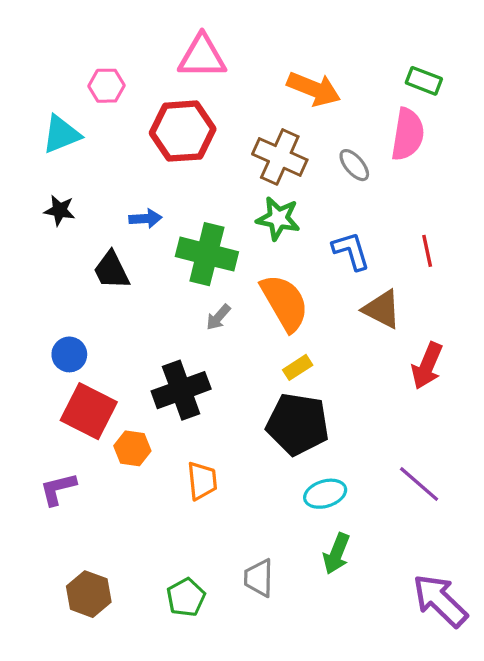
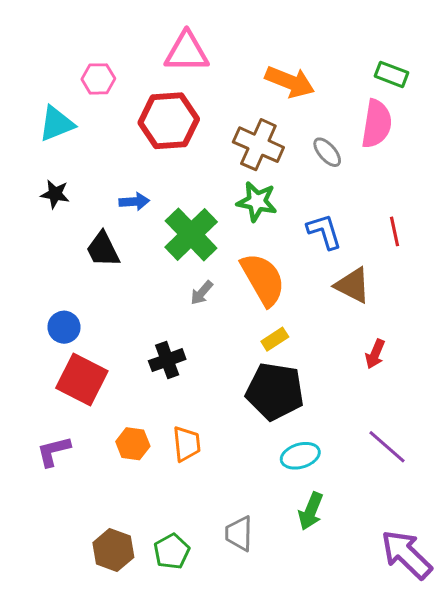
green cross: (207, 254) -> (191, 234), turned 32
red arrow: (427, 366) -> (375, 354), moved, size x0.7
black cross: (181, 390) -> (167, 360), size x0.7
orange hexagon: (132, 448) -> (133, 444), moved
brown hexagon: (89, 594) -> (113, 550), moved

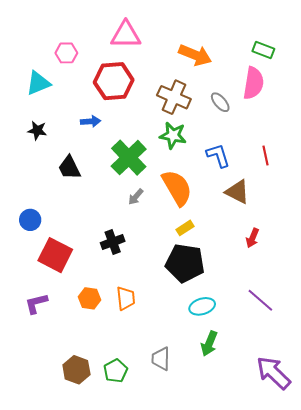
blue arrow: (134, 202) -> (91, 121), moved
blue circle: (64, 327) -> (30, 220), moved

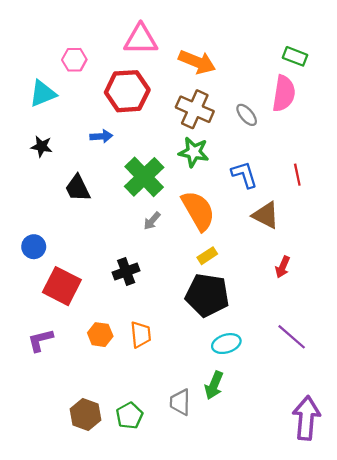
orange arrow: (195, 55) -> (197, 62), moved
green arrow: (209, 344) -> (214, 385), moved
purple arrow: (274, 373) -> (306, 418), turned 51

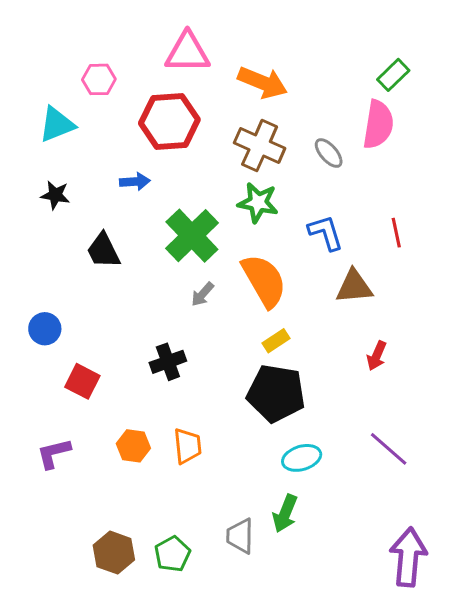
green rectangle: (295, 56) -> (393, 75), turned -65
brown triangle: (266, 215) -> (354, 287), turned -32
red square: (62, 286) -> (82, 381), size x0.7

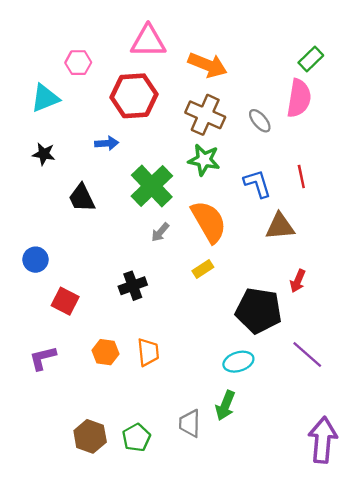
red line: (396, 233) -> (301, 177), moved
yellow rectangle: (276, 341) -> (203, 269), moved
black pentagon: (276, 393) -> (259, 311), moved

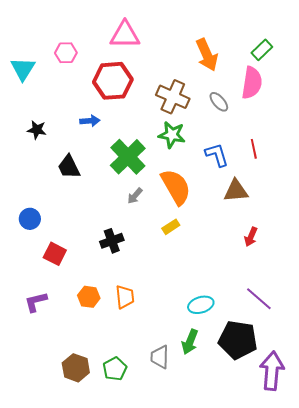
orange arrow: (208, 65) -> (207, 55), moved, turned 44
cyan triangle: (45, 98) -> (23, 69), moved, turned -36
black pentagon: (259, 311) -> (238, 340), moved

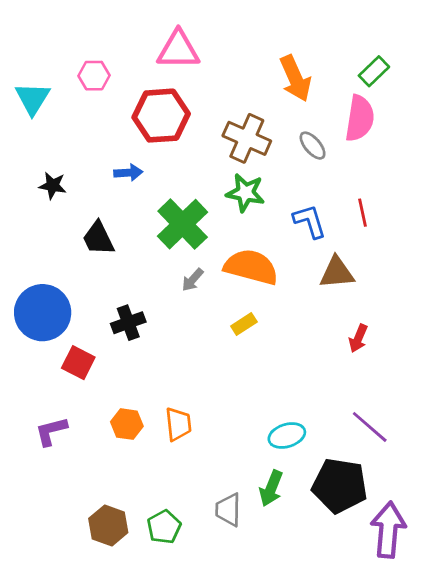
orange semicircle: (176, 187) -> (251, 267), turned -45
blue circle: (30, 219) -> (43, 313), size x1.8
black cross: (112, 241) -> (128, 323), moved

